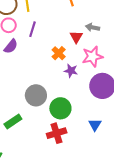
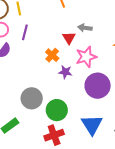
blue triangle: (95, 125) -> (92, 125), size x1.6

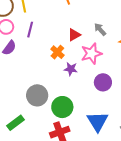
gray arrow: (85, 28) -> (100, 29), moved, turned 40
red triangle: (69, 38) -> (74, 35), turned 32
purple circle: (98, 86) -> (103, 82), size x0.7

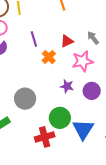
purple line: (30, 30) -> (34, 39), moved, turned -35
purple star: (71, 69) -> (67, 86), moved
green circle: (62, 107) -> (60, 118), moved

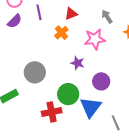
purple line: (34, 39) -> (39, 12), moved
red triangle: (67, 41) -> (71, 14), moved
purple circle: (92, 91) -> (101, 81), moved

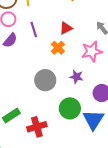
gray circle: (35, 72) -> (45, 80), moved
red cross: (52, 112) -> (37, 127), moved

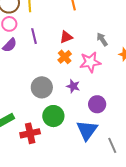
orange cross: (58, 48) -> (65, 57), moved
green circle: (70, 108) -> (53, 116), moved

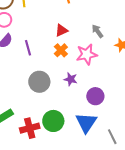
purple line: (34, 36) -> (28, 48), moved
green circle: (53, 116) -> (53, 121), moved

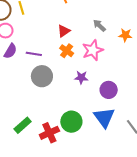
purple line: (28, 48) -> (34, 54), turned -56
gray circle: (39, 82) -> (42, 76), moved

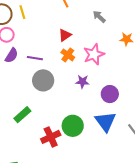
gray arrow: (99, 25) -> (99, 17), moved
green rectangle: (23, 125) -> (22, 115), moved

